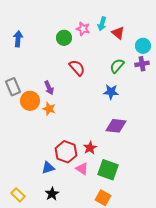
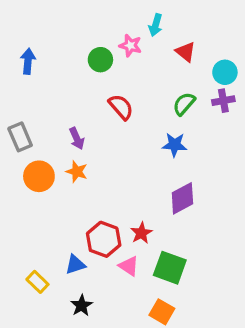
cyan arrow: (102, 24) -> (156, 25), moved
orange circle: (30, 101) -> (39, 176), moved
purple diamond: (116, 126) -> (182, 198), turned -35
yellow rectangle: (18, 195) -> (37, 282), moved

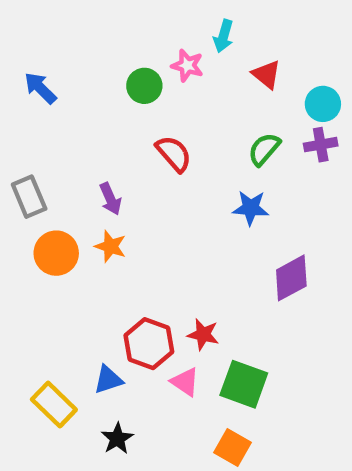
blue arrow: (28, 61) -> (40, 88), turned -50
purple diamond: (182, 198) -> (291, 278), moved
red star: (141, 233) -> (203, 334), turned -30
yellow rectangle: (37, 282) -> (54, 405), size x1.4

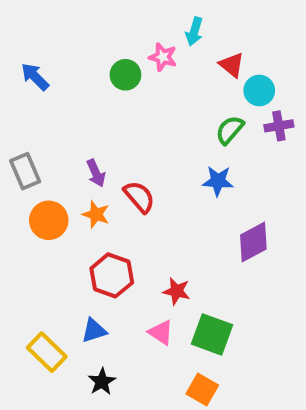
cyan circle: (323, 104) -> (259, 90), moved
red semicircle: (174, 154) -> (139, 197), moved
red hexagon: (149, 344) -> (112, 275), moved

